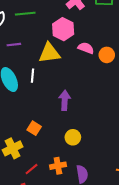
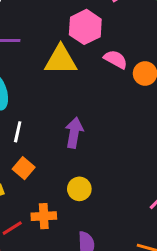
white line: (32, 76) -> (18, 132), moved
orange cross: (58, 166) -> (44, 216), moved

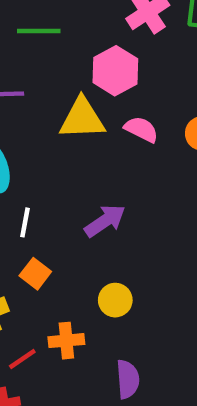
pink semicircle: (116, 59) -> (141, 129), moved
purple arrow: (74, 133) -> (105, 221), turned 48

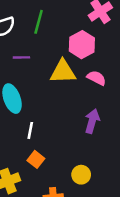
green line: (39, 31) -> (39, 22), turned -75
purple arrow: (105, 221) -> (92, 121), moved, turned -40

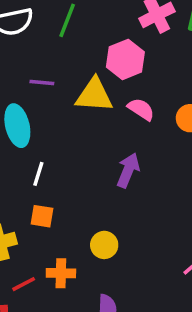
purple line: (21, 57) -> (42, 83), moved
orange square: (36, 159) -> (42, 216), turned -35

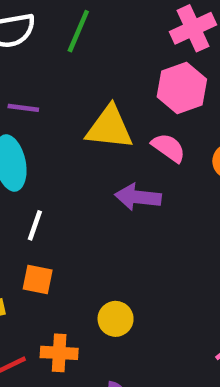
pink hexagon: (125, 59) -> (182, 88), moved
purple line: (42, 83) -> (23, 108), moved
purple arrow: (128, 170) -> (138, 197), moved, turned -108

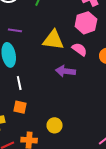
white line: (35, 225) -> (19, 83), turned -32

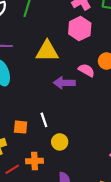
pink semicircle: (80, 49) -> (86, 70), moved
white line: (19, 83) -> (44, 120), moved

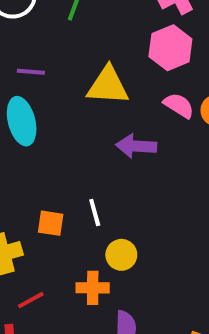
pink semicircle: (86, 70) -> (179, 105), moved
orange cross: (34, 161) -> (93, 288), moved

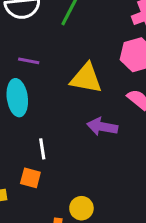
white line: (95, 212) -> (42, 149), moved

